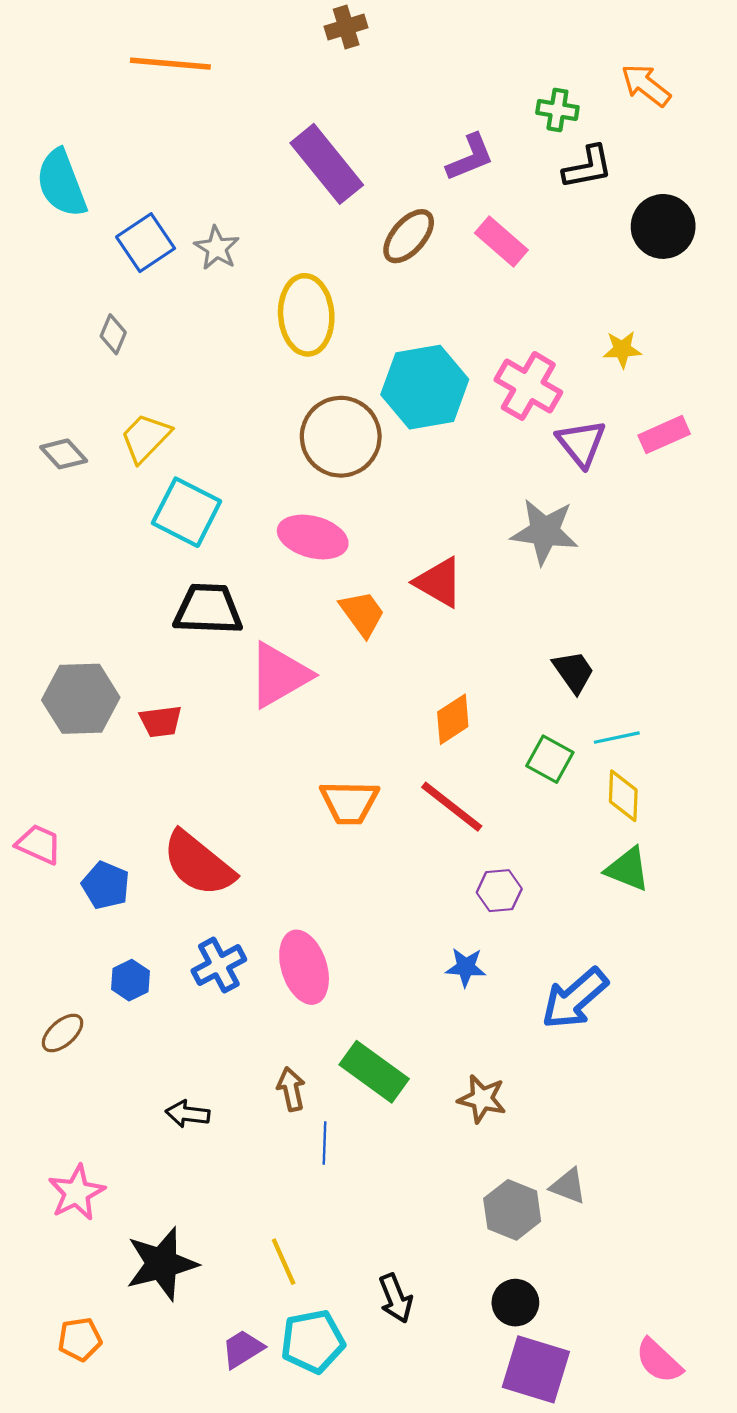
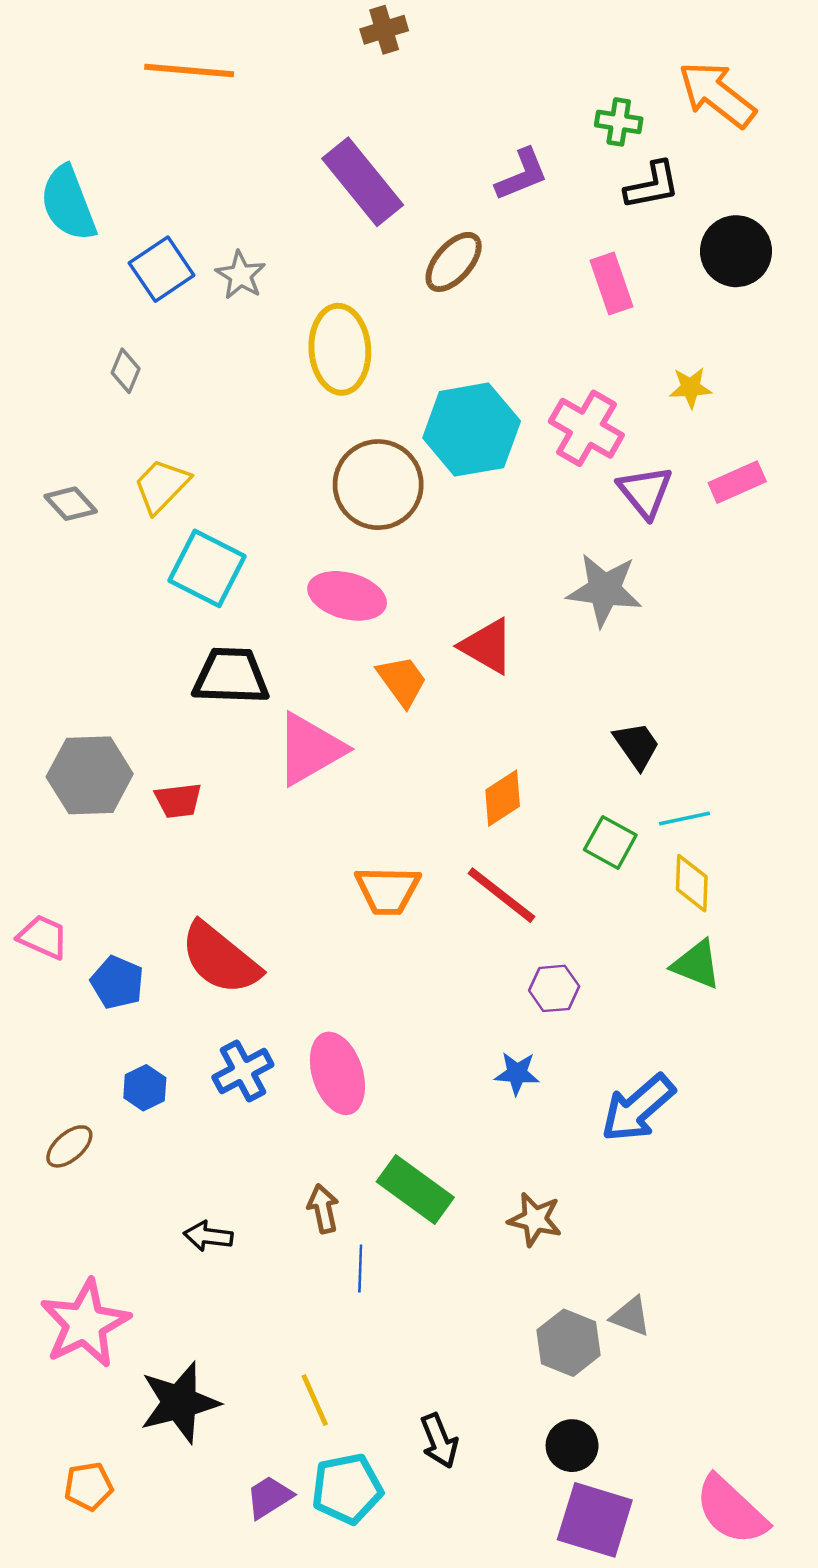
orange arrow: (646, 85) -> (717, 94), size x1.4
pink rectangle: (501, 242) -> (612, 283), moved, turned 30
pink star: (77, 1193) -> (85, 1324), size x1.4
pink semicircle: (659, 1361) -> (731, 1510), size x1.4

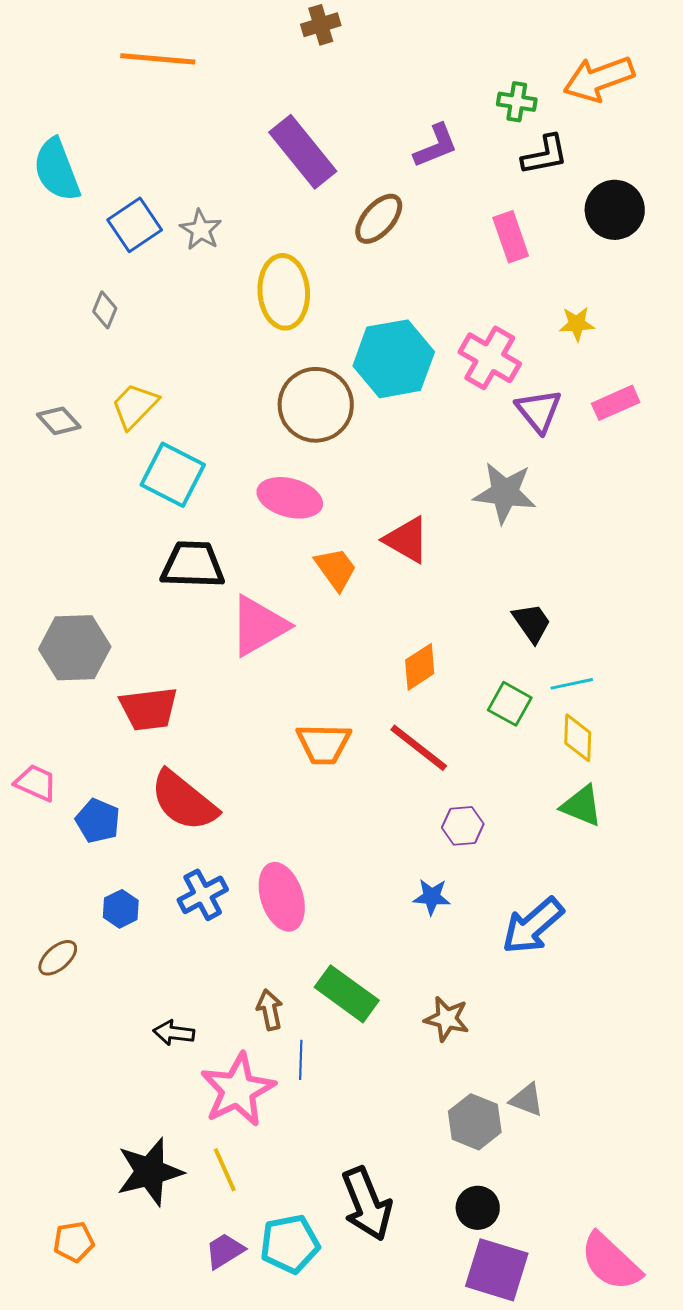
orange arrow: (717, 94) -> (599, 79), turned -58
red trapezoid: (178, 801) -> (149, 709), moved, size x1.5
pink star: (85, 1324) -> (238, 1090), moved
yellow line: (315, 1400) -> (225, 1170), moved
black arrow: (439, 1441) -> (367, 1204), size x1.6

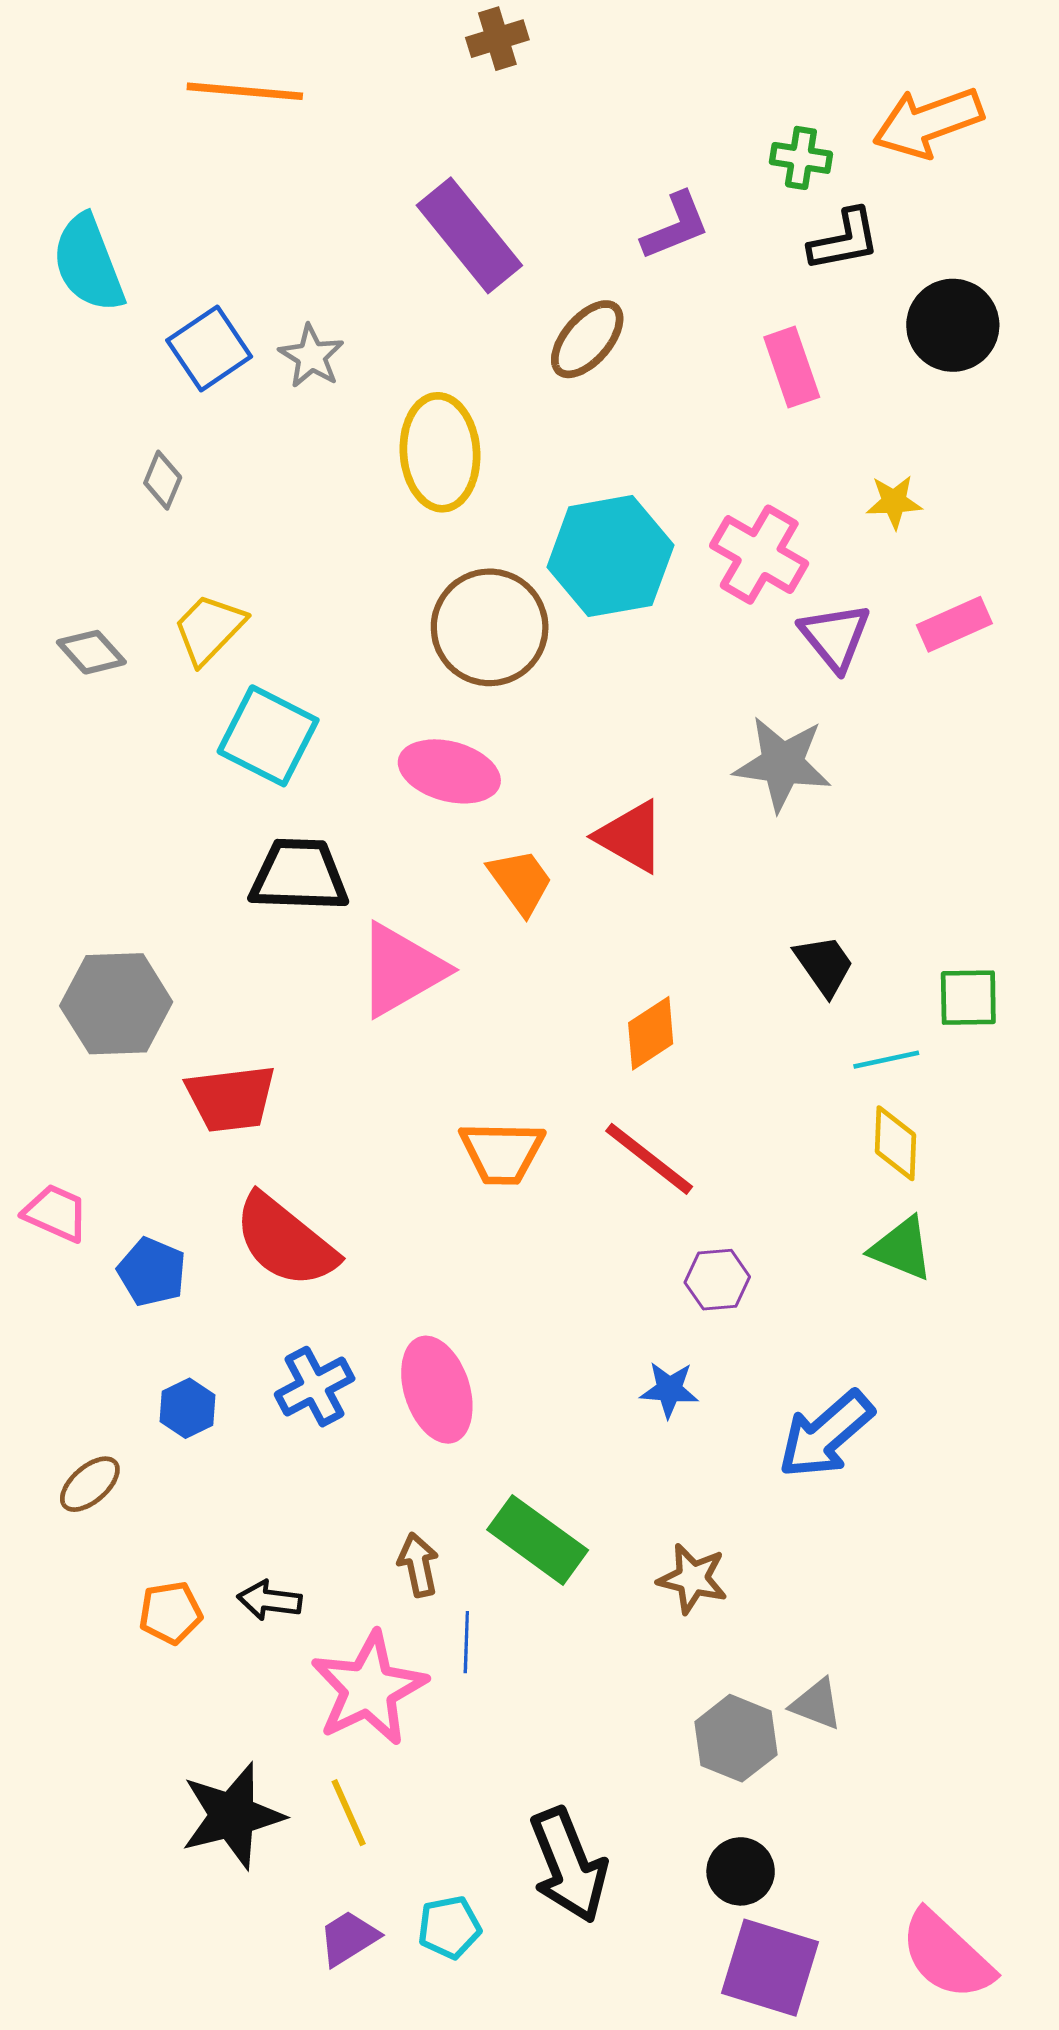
green square: (510, 704) -> (968, 998), moved, turned -30
orange pentagon: (74, 1242) -> (170, 1613), moved
cyan pentagon: (290, 1244) -> (449, 1927), size x0.7

